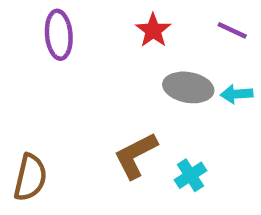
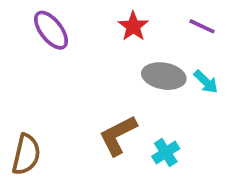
purple ellipse: (59, 35) -> (51, 30), turned -33
cyan arrow: (237, 94) -> (206, 82), turned -132

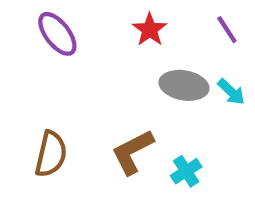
purple line: (202, 26) -> (227, 30), turned 32
brown semicircle: (26, 154) -> (51, 154), moved

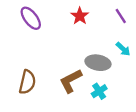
gray ellipse: (184, 85) -> (98, 63), moved

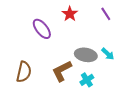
purple ellipse: (31, 18) -> (42, 29), moved
cyan arrow: (123, 49) -> (108, 54), moved

